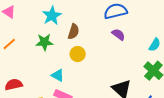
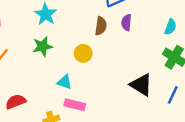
brown semicircle: (74, 32) -> (101, 26), moved
purple semicircle: (118, 35) -> (126, 23), turned -112

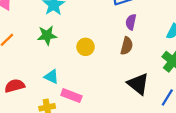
brown semicircle: (101, 26) -> (127, 46), moved
cyan triangle: (64, 82) -> (51, 77), moved

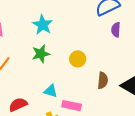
brown semicircle: (127, 46) -> (103, 80), moved

